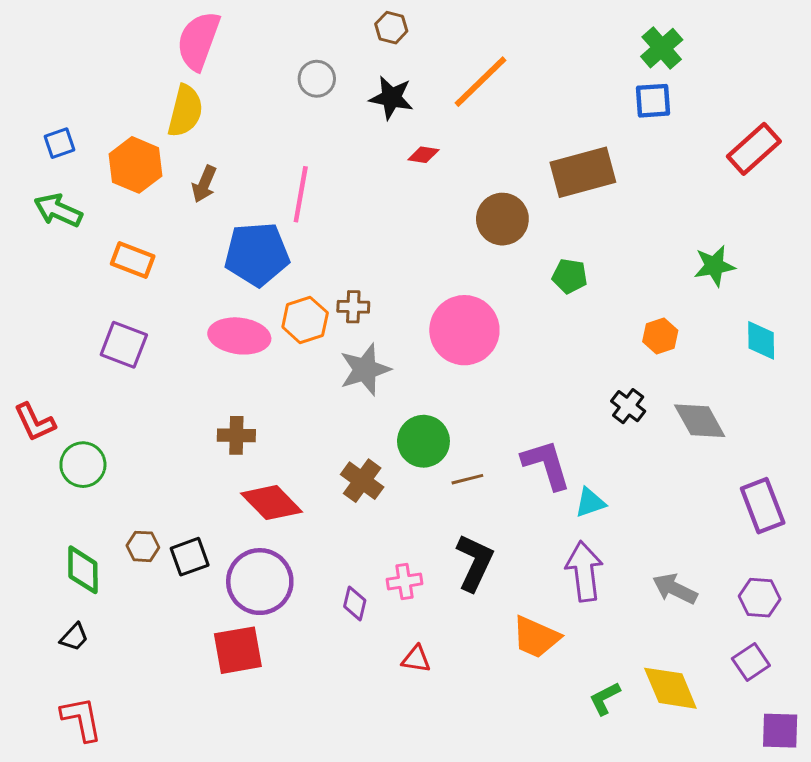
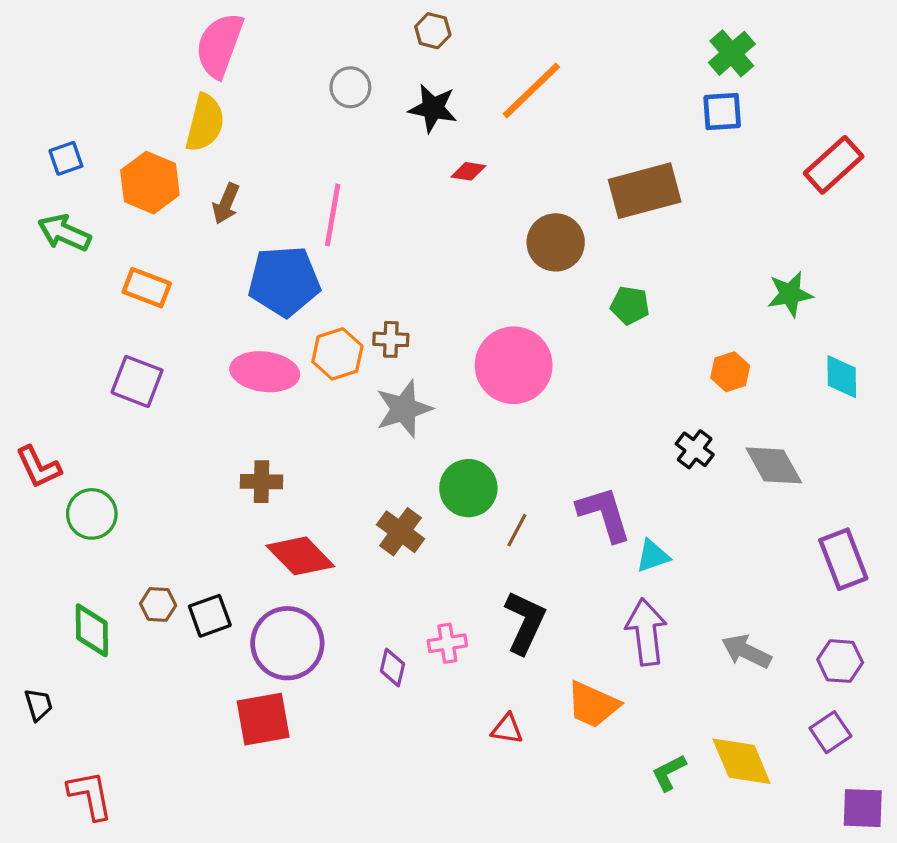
brown line: (467, 479) -> (517, 530), turned -48
black trapezoid: (74, 637) -> (38, 705), moved, turned -60
red triangle: (416, 659) -> (507, 729), moved

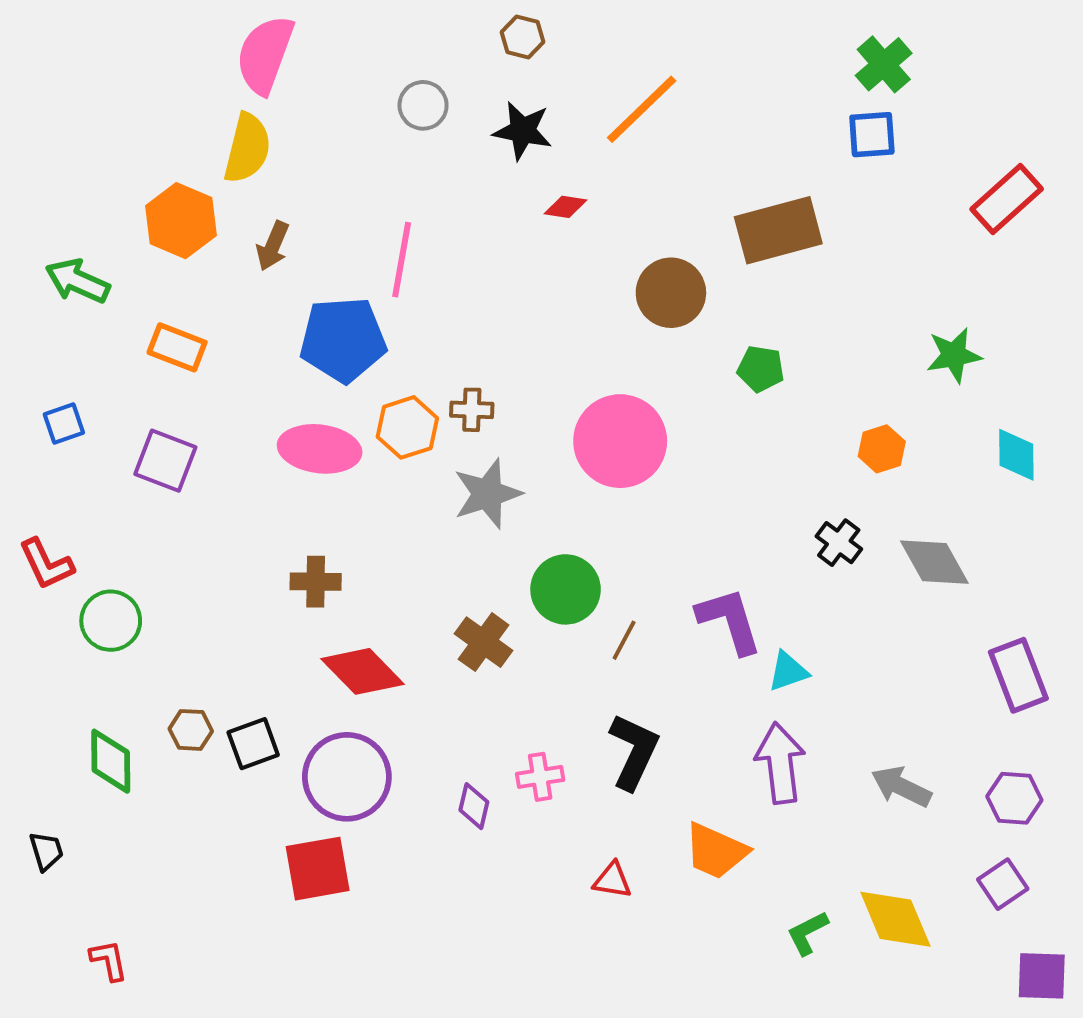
blue square: (66, 158) -> (64, 424), moved
red L-shape: (90, 795) -> (109, 960), size x0.7

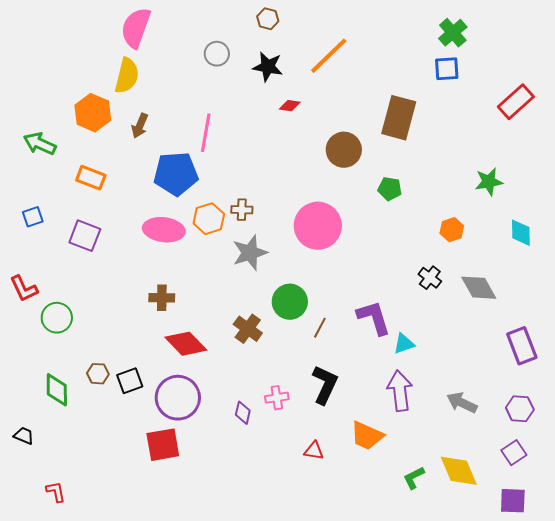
brown rectangle: (778, 230) -> (399, 118), turned -60
black trapezoid: (46, 851) -> (24, 436), turned -50
purple square: (1042, 976) -> (513, 501), moved

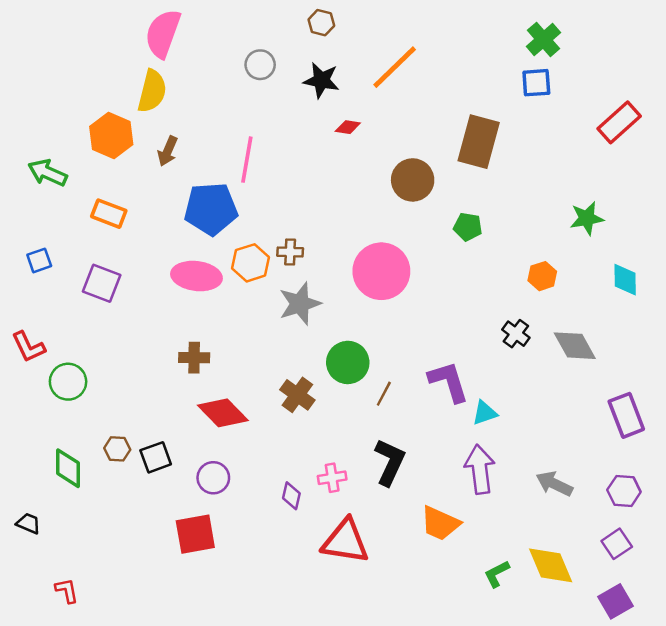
purple circle: (178, 398) -> (213, 478), size x0.6
red triangle: (314, 451) -> (345, 541), moved, size x2.0
purple square: (513, 501) -> (616, 601), turned -32

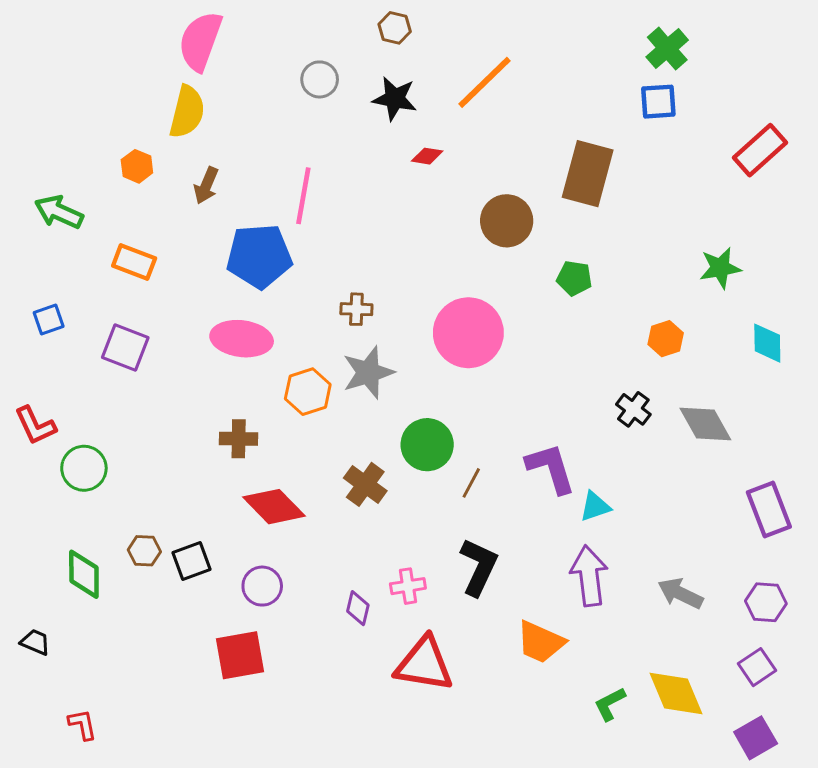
orange hexagon: (111, 136) -> (137, 166), size x0.6
orange hexagon: (251, 263) -> (308, 392), moved

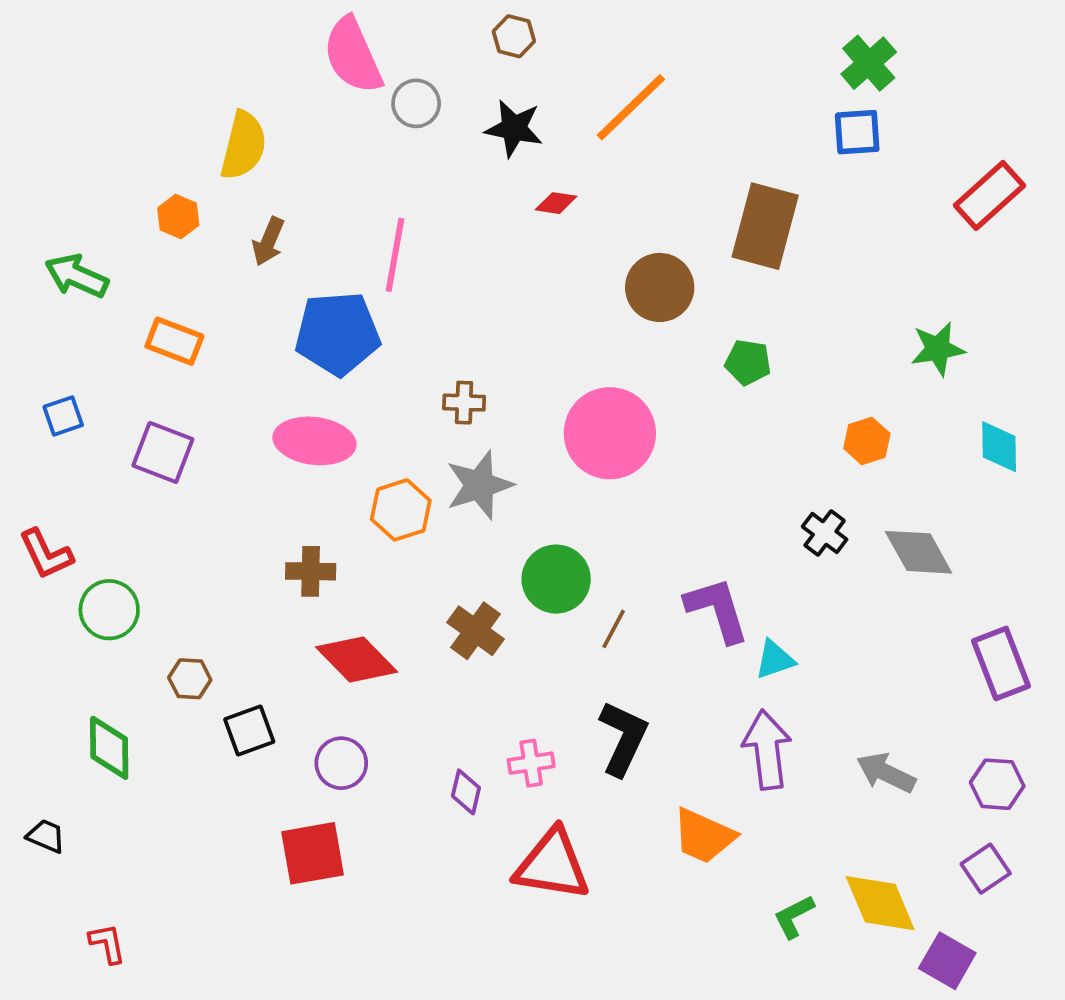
pink semicircle: (200, 41) -> (353, 55), moved, turned -44
brown hexagon: (144, 551) -> (190, 679), moved
purple square: (756, 738) -> (947, 961), moved, turned -30

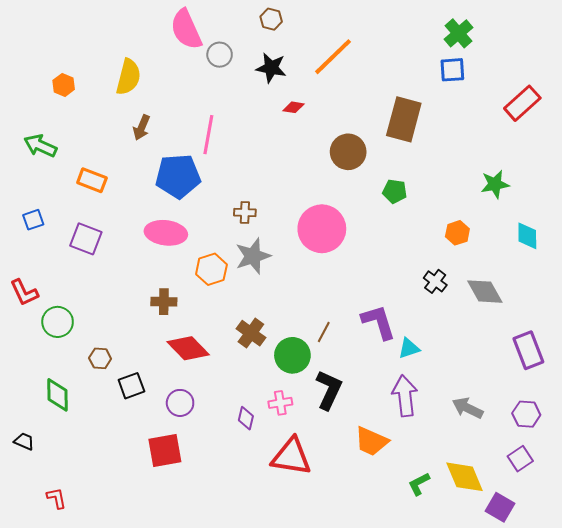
orange hexagon: (178, 217) -> (64, 85), moved
green circle: (556, 579) -> (292, 355), moved

